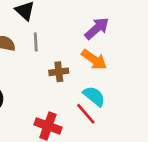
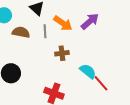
orange arrow: (94, 60) -> (63, 23), moved
red line: (86, 114) -> (101, 83), moved

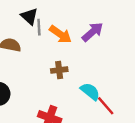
gray line: (45, 31) -> (39, 27), moved

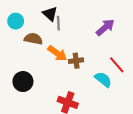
orange arrow: (60, 34) -> (57, 53), moved
red line: (106, 106) -> (117, 65), moved

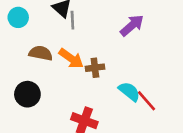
brown semicircle: (33, 39) -> (41, 53), moved
red line: (117, 65) -> (147, 101), moved

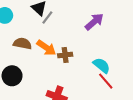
gray line: (72, 20) -> (47, 18), turned 40
cyan semicircle: (129, 92) -> (102, 65), moved

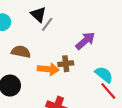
purple arrow: (94, 22) -> (85, 41), moved
orange arrow: (46, 48) -> (48, 69), moved, turned -30

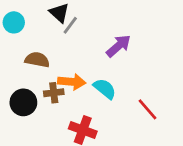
brown cross: (66, 64) -> (54, 93), moved
cyan semicircle: (104, 75) -> (105, 89), moved

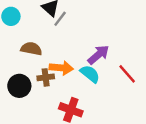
purple arrow: (119, 46) -> (98, 55), moved
red line: (147, 109) -> (127, 74), moved

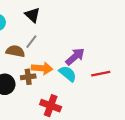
gray line: (60, 19) -> (31, 42), moved
red line: (127, 74) -> (101, 74), turned -60

